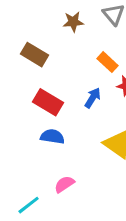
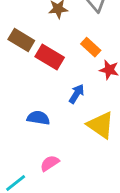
blue arrow: (93, 98) -> (77, 94), moved
red rectangle: (48, 102) -> (50, 57), moved

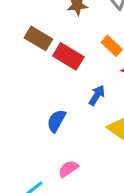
blue semicircle: (38, 118) -> (56, 121), turned -70

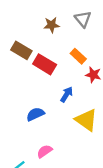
blue semicircle: (56, 121) -> (35, 114), turned 36

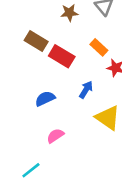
blue semicircle: (35, 114) -> (45, 99), moved
pink semicircle: (45, 151) -> (55, 136), moved

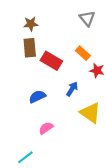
brown star: (69, 13) -> (31, 24), moved
brown rectangle: (36, 41) -> (30, 48), turned 54

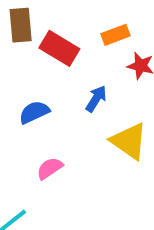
orange rectangle: (83, 53) -> (115, 35), turned -64

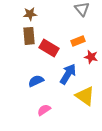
blue arrow: (96, 99) -> (68, 74), size x1.5

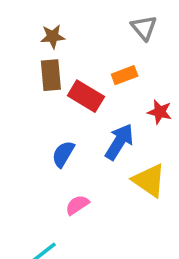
orange rectangle: (78, 41) -> (125, 75), moved
blue semicircle: (36, 81) -> (63, 154), turned -35

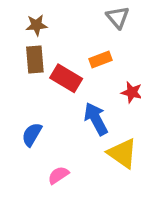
blue arrow: (119, 142) -> (96, 119), turned -60
blue semicircle: (63, 154) -> (32, 135), moved

